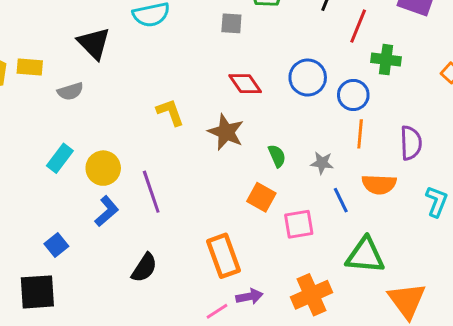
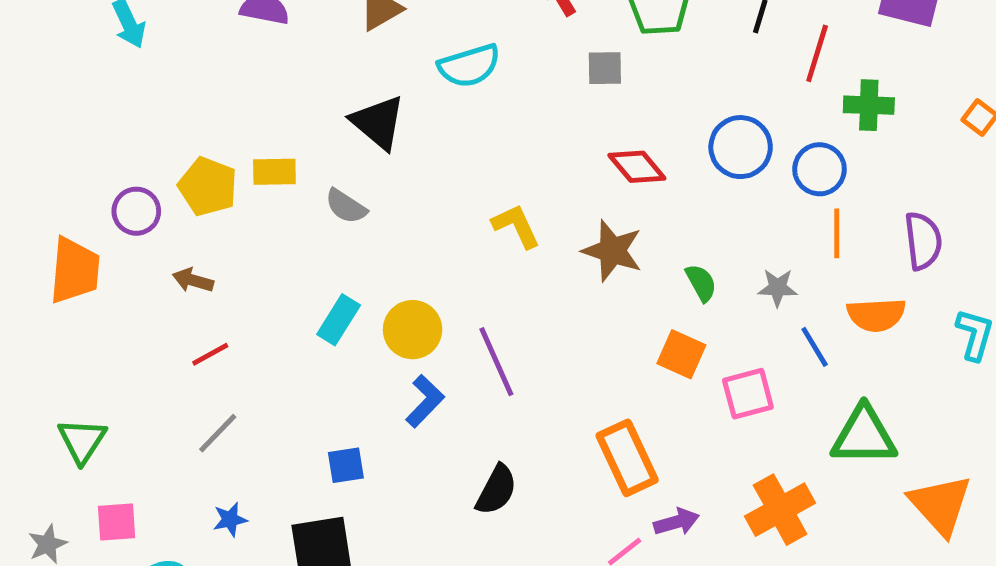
gray semicircle: (70, 91) -> (346, 206), turned 55
blue square: (56, 245) -> (346, 465), turned 35

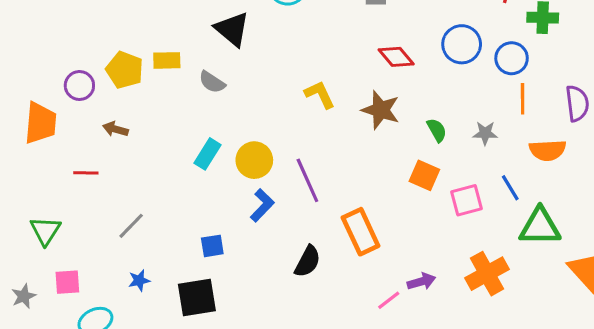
blue line: (815, 347) -> (510, 188), moved
red line: (210, 354) -> (86, 173), moved, turned 30
orange rectangle: (627, 458) -> (361, 232), moved

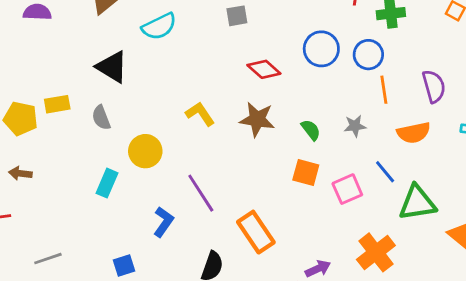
gray semicircle: (212, 82) -> (101, 118), turned 45
yellow circle: (254, 160) -> (145, 151), moved
gray line: (131, 226) -> (48, 259), turned 36

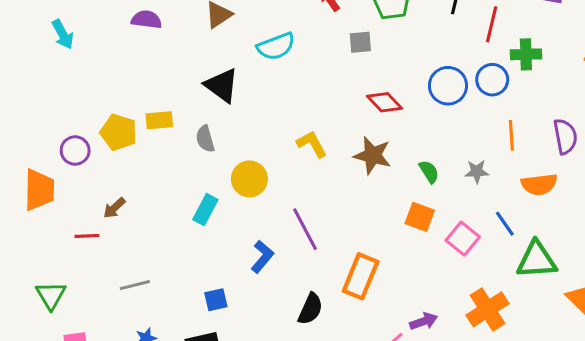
blue circle: (368, 55) -> (492, 80), moved
brown arrow: (20, 173) -> (114, 208), moved, turned -55
pink square: (347, 189) -> (463, 239), turned -32
orange rectangle: (256, 232) -> (361, 276), turned 51

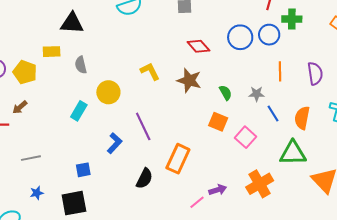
black triangle: (222, 85) -> (72, 23), moved, turned -35
yellow pentagon: (119, 132) -> (25, 72), moved
orange semicircle: (539, 184) -> (302, 118), moved, turned 105
blue line: (505, 224) -> (273, 114), moved

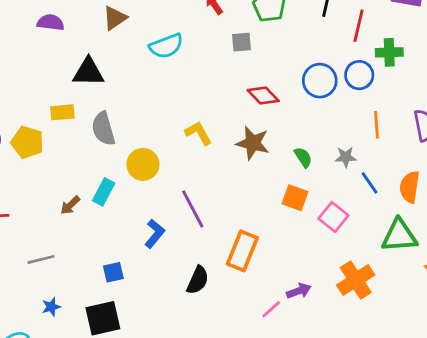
gray semicircle: (81, 65) -> (103, 129), size x1.4
brown arrow: (20, 107) -> (70, 205), moved

